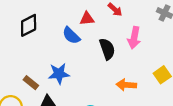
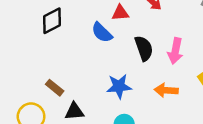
pink arrow: (134, 38) -> (175, 51), moved
blue star: (59, 74) -> (119, 86), moved

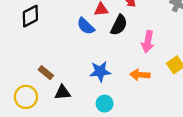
black diamond: (52, 21) -> (30, 16), moved
black semicircle: (144, 48) -> (119, 25), moved, turned 45

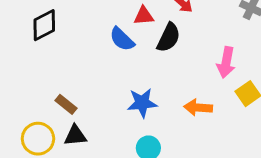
pink arrow: (148, 42) -> (226, 62), moved
black triangle: (62, 92) -> (75, 136), moved

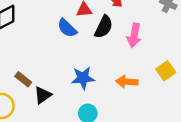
pink arrow: (226, 62) -> (134, 35), moved
black triangle: (75, 136) -> (43, 95), moved, turned -30

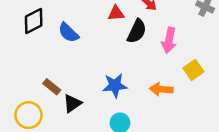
blue semicircle: (67, 28) -> (68, 33), moved
yellow square: (166, 71) -> (193, 70), moved

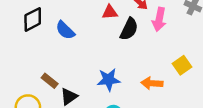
pink arrow: (169, 40) -> (159, 19), moved

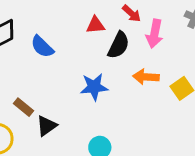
blue star: (109, 80) -> (94, 87), moved
orange arrow: (152, 83) -> (146, 77), moved

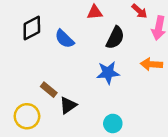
red triangle: (95, 25) -> (95, 12), moved
black semicircle: (119, 45) -> (115, 38), moved

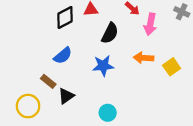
black diamond: (32, 28) -> (65, 17), moved
blue semicircle: (64, 39) -> (63, 56), moved, turned -84

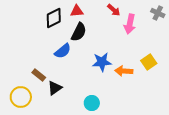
black semicircle: (110, 33) -> (79, 32), moved
blue semicircle: (63, 56) -> (63, 51), moved
orange arrow: (144, 58) -> (124, 71), moved
blue star: (103, 66) -> (102, 62), moved

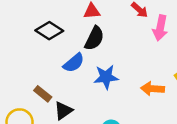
black diamond: (54, 18) -> (49, 31), moved, turned 60
blue star: (102, 62) -> (106, 77), moved

